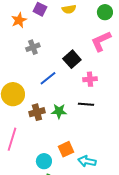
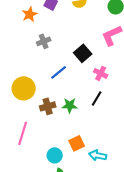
pink cross: (90, 79) -> (101, 73), turned 32
black line: (86, 104) -> (97, 98), turned -63

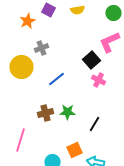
black square: (83, 53) -> (92, 60), moved
yellow circle: (24, 88) -> (22, 67), moved
black line: (97, 98) -> (94, 124), moved

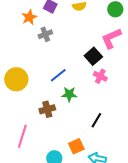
gray cross: (42, 48) -> (45, 34), moved
yellow circle: (22, 67) -> (16, 79), moved
green star: (68, 112) -> (69, 94), moved

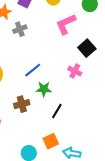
pink L-shape: (111, 38) -> (66, 24), moved
black square: (93, 56) -> (87, 48), moved
black line: (96, 120) -> (57, 111), moved

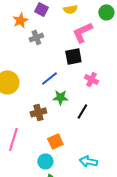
black square: (87, 48) -> (73, 56), moved, turned 30
black line: (57, 111) -> (82, 111), moved
orange square: (51, 141) -> (55, 141), moved

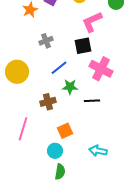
gray cross: (36, 37) -> (46, 41), moved
pink cross: (91, 79) -> (101, 69), size x1.6
black line: (82, 111) -> (92, 101), turned 56

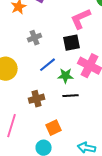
green star: (70, 87) -> (66, 76), moved
black line: (92, 101) -> (71, 96), moved

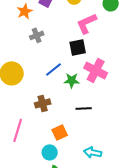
gray cross: (35, 38) -> (37, 35), moved
black line: (71, 96) -> (84, 108), moved

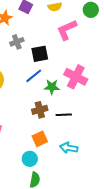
black square: (78, 47) -> (40, 54), moved
brown cross: (43, 103) -> (40, 110), moved
cyan arrow: (93, 152) -> (69, 148), moved

